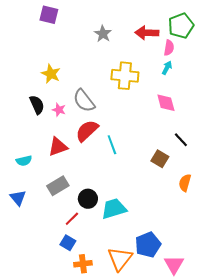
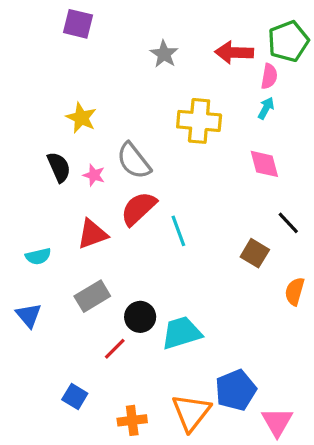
blue square: (68, 243) -> (75, 397), moved

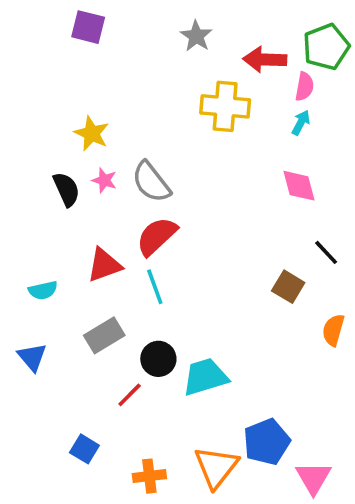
gray star: (164, 54) -> (196, 36), moved
yellow cross: (199, 121) -> (225, 106), moved
pink star: (94, 175) -> (104, 180), moved
cyan line: (178, 231) -> (155, 287), moved

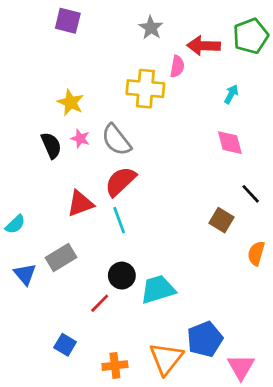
pink semicircle: (304, 87) -> (177, 66), moved
yellow cross: (225, 106) -> (145, 89), moved
cyan semicircle: (43, 290) -> (15, 224), moved, turned -30
gray rectangle: (104, 335) -> (61, 258), moved

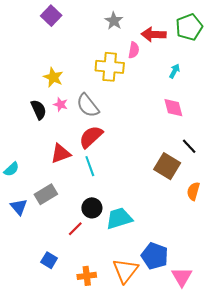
purple square: (68, 21) -> (51, 16), turned 30
brown square: (222, 220) -> (167, 166), size x1.4
blue pentagon: (205, 339) -> (155, 256), turned -30

